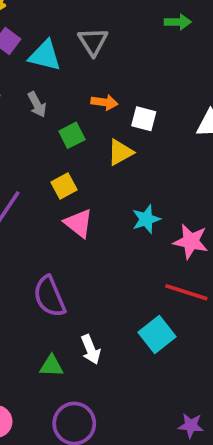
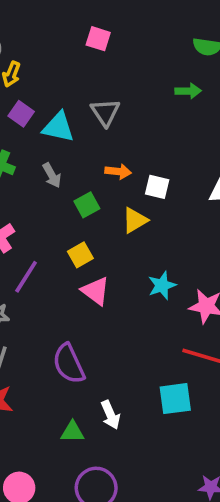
cyan square: (157, 335) -> (175, 399), turned 32

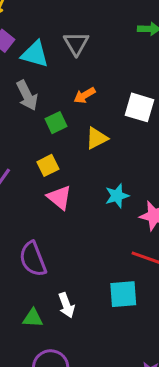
orange arrow: (118, 172) -> (85, 95), turned 140
gray arrow: (52, 175) -> (27, 95), size x1.4
white square: (157, 187) -> (139, 107), moved, size x1.4

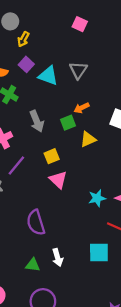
gray arrow: (27, 95) -> (37, 121), moved
green square: (56, 123) -> (68, 123), moved
cyan star: (117, 196) -> (97, 198), moved

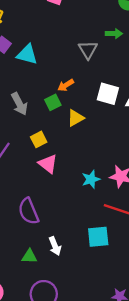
gray triangle: (78, 70) -> (88, 50), moved

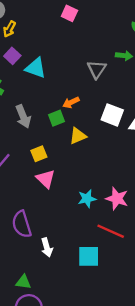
white arrow: (55, 246) -> (47, 247), moved
green triangle: (29, 256) -> (23, 282), moved

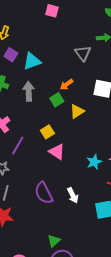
cyan triangle: (36, 68) -> (32, 61), turned -30
gray arrow: (23, 116) -> (29, 91), moved, turned -150
white arrow: (47, 247) -> (73, 195), moved
green triangle: (23, 282) -> (54, 241), turned -40

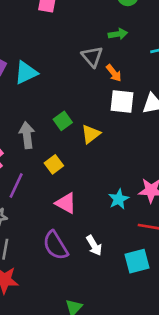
orange arrow: (66, 85) -> (114, 73), moved, turned -88
gray arrow: (29, 91) -> (27, 135), moved
pink triangle: (57, 152) -> (66, 203), moved

